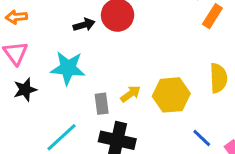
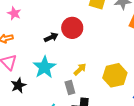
cyan star: (68, 68) -> (45, 67), turned -30
yellow arrow: (131, 94) -> (80, 69), moved

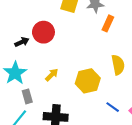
gray rectangle: (70, 88) -> (27, 96), moved

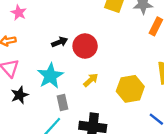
red circle: (43, 32) -> (85, 46), moved

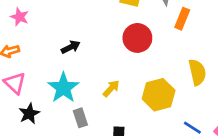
red circle: (85, 46) -> (137, 38), moved

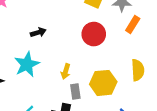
yellow arrow: (111, 88) -> (66, 71), turned 144
gray rectangle: (80, 118) -> (75, 92), moved

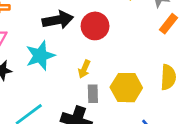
black arrow: (38, 32) -> (58, 20), size x1.6
red circle: (94, 34) -> (95, 26), moved

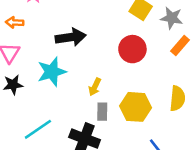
red circle: (95, 26) -> (132, 49), moved

